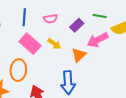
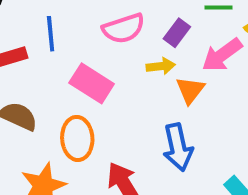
blue line: (24, 17) -> (51, 34), moved
pink semicircle: (50, 19) -> (124, 28), size x1.5
yellow arrow: (54, 44) -> (161, 66), moved, turned -32

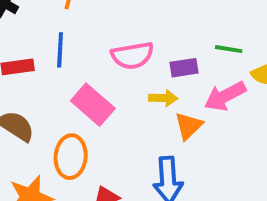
purple rectangle: (177, 33) -> (184, 68), turned 36

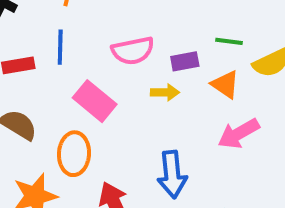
pink arrow: (225, 96) -> (239, 134), moved
orange triangle: (189, 126) -> (225, 84), moved, turned -40

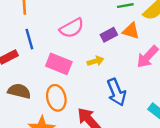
purple rectangle: (185, 61) -> (109, 35), moved
yellow arrow: (165, 92) -> (95, 61), moved

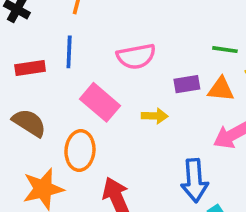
orange triangle: (131, 31) -> (221, 89), turned -30
blue arrow: (116, 92) -> (194, 180), moved

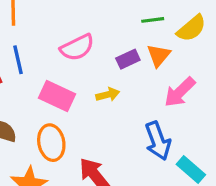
orange triangle: (221, 89) -> (159, 55), turned -40

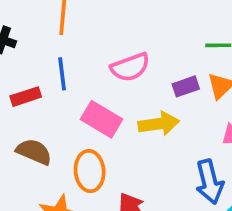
yellow arrow: (108, 95) -> (159, 124), size x1.5

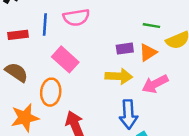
pink semicircle: (130, 67) -> (76, 17), moved
yellow arrow: (159, 124) -> (119, 76), moved

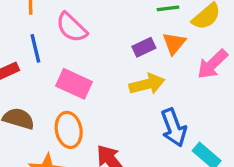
pink semicircle: (76, 17) -> (72, 27), turned 70
pink arrow: (155, 84) -> (213, 64), moved

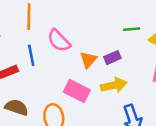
orange triangle: (174, 43) -> (88, 60), moved
pink rectangle: (74, 84) -> (77, 91), moved

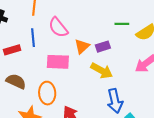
yellow arrow: (114, 85) -> (102, 71), turned 35
pink rectangle: (77, 91) -> (58, 62), moved, turned -30

